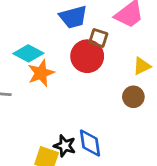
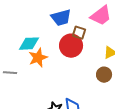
cyan diamond: (28, 53) -> (29, 44), turned -30

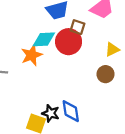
cyan diamond: (29, 44) -> (44, 39), moved

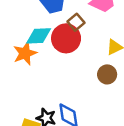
brown square: (77, 27) -> (76, 22), turned 32

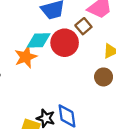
brown square: (76, 22) -> (83, 26), moved

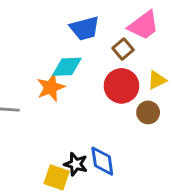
red circle: (65, 43) -> (121, 86), moved

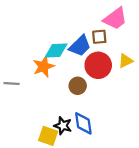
blue trapezoid: (85, 28) -> (80, 46), moved, turned -30
brown square: (123, 49) -> (99, 37), turned 35
brown circle: (148, 112) -> (78, 86), moved

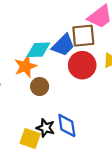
brown square: (99, 37) -> (83, 36), size x1.5
brown circle: (78, 86) -> (40, 86), moved

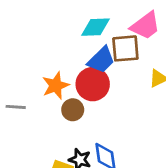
cyan diamond: (38, 50) -> (96, 27), moved
red circle: (82, 65) -> (93, 84), moved

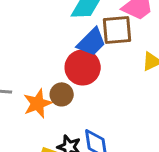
orange star: (56, 86) -> (38, 103), moved

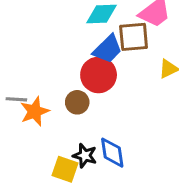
orange star: (38, 103) -> (35, 111), moved

